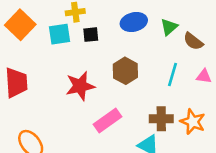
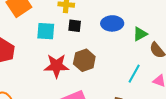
cyan square: (59, 34) -> (46, 31), moved
brown hexagon: (125, 71) -> (84, 60), moved

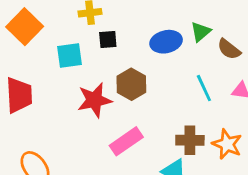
blue ellipse: (112, 23) -> (166, 42), moved
cyan line: (134, 74) -> (204, 88), turned -42

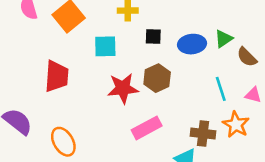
black square: (108, 40) -> (153, 37), moved
orange star: (227, 144) -> (236, 125), moved

